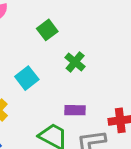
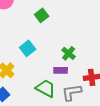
green cross: (75, 62) -> (69, 53), moved

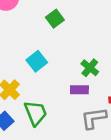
green trapezoid: (46, 88) -> (35, 113), moved, turned 40

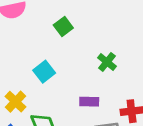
green cross: (90, 68) -> (107, 62), moved

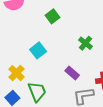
purple rectangle: (89, 102) -> (72, 73), turned 40

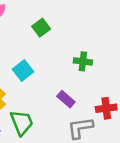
green cross: (85, 43) -> (83, 61), turned -32

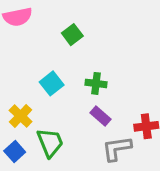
green cross: (83, 61) -> (96, 83), moved

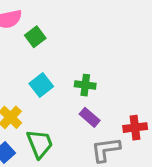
green square: (72, 35) -> (35, 37), moved

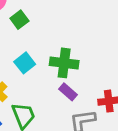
green cross: (85, 85) -> (64, 63), size x1.5

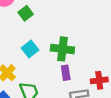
purple rectangle: (68, 92) -> (66, 73), turned 40

